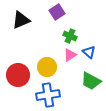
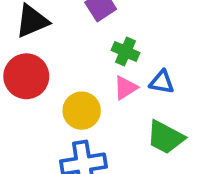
blue triangle: (89, 52) -> (162, 82), turned -32
red circle: (18, 75) -> (26, 76), moved

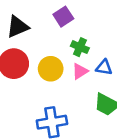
yellow circle: (82, 111) -> (51, 69), moved

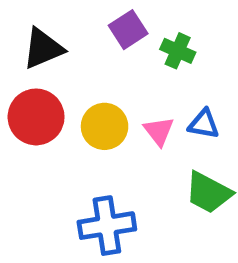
green cross: (80, 47) -> (178, 51), moved
pink triangle: (80, 71) -> (159, 131), turned -36

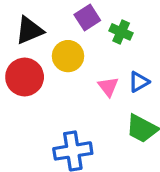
blue triangle: (204, 124) -> (139, 82), turned -40
yellow circle: (105, 126) -> (68, 56), moved

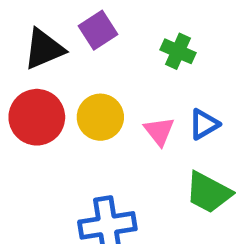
purple square: (87, 17) -> (98, 30), moved
yellow circle: (68, 56) -> (100, 117), moved

